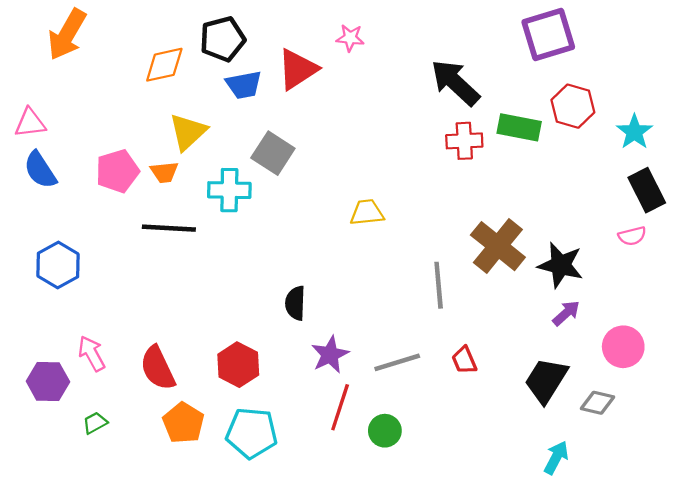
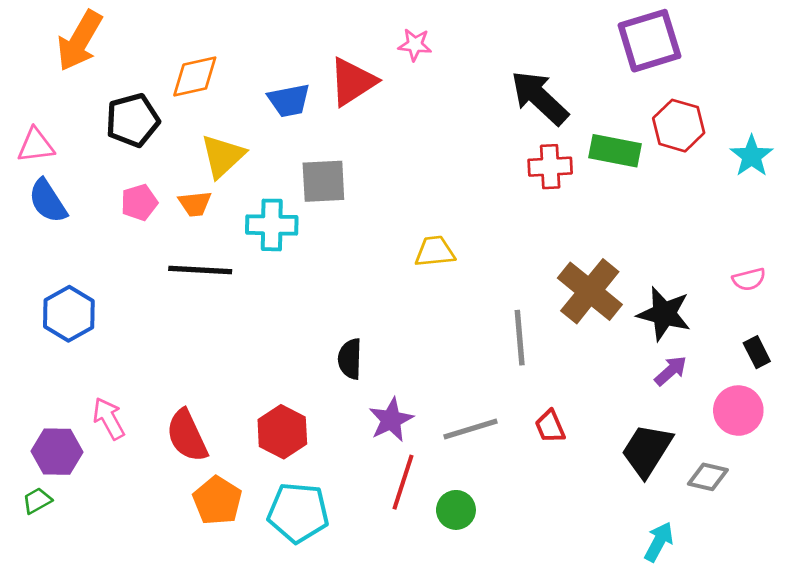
black pentagon: (223, 39) -> (133, 120), moved
gray square: (273, 153) -> (323, 181), turned -36
pink pentagon: (117, 171) -> (139, 202), size x0.7
black rectangle: (647, 190) -> (757, 352), moved, size x0.6
green trapezoid: (95, 423) -> (37, 501), moved

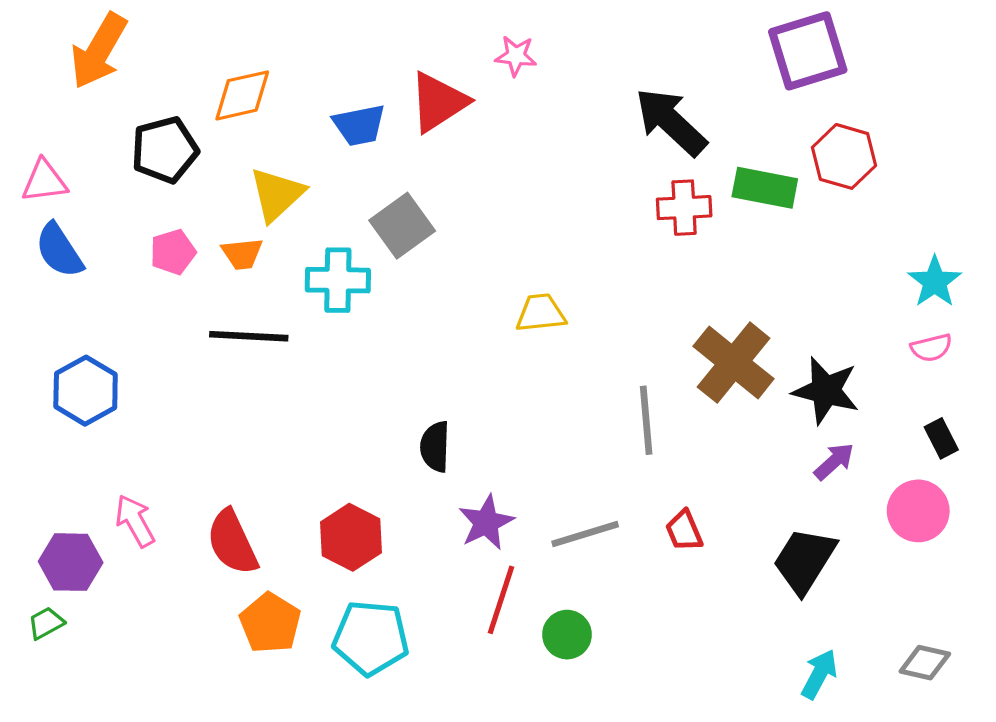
cyan star: (752, 156) -> (935, 282), moved
gray square: (323, 181) -> (402, 226), turned -33
gray diamond: (708, 477) -> (925, 663), moved

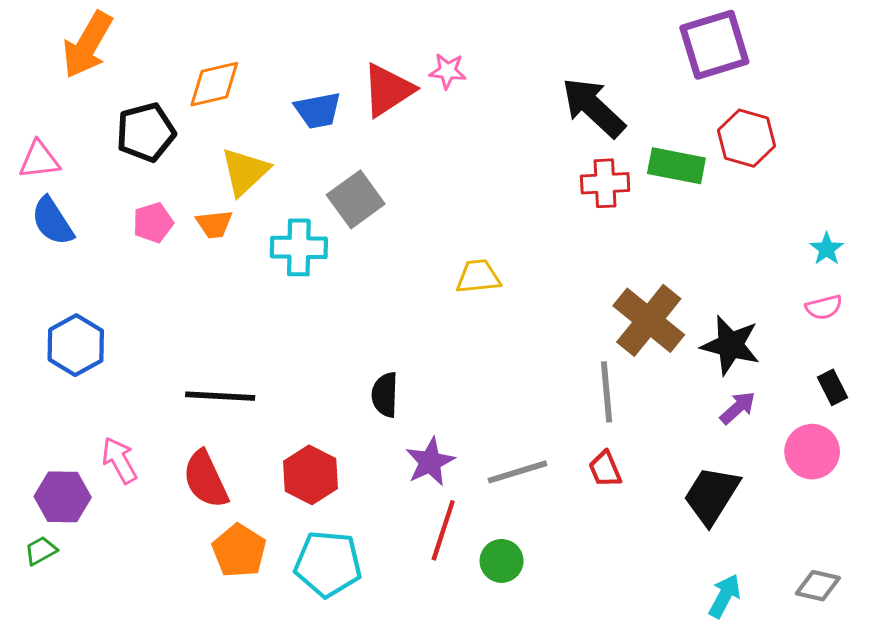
pink star: (516, 56) -> (448, 71), moved
cyan star: (935, 282) -> (827, 249), size x0.7
black line: (249, 336) -> (220, 396), moved
gray line: (646, 420) -> (607, 392), moved

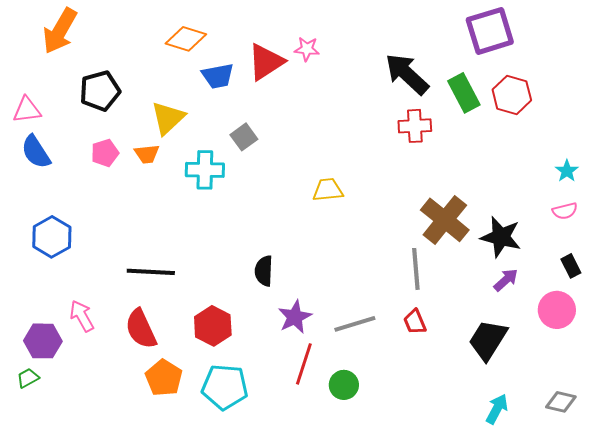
orange diamond: (214, 84) -> (186, 39), moved, turned 30
green rectangle: (676, 166) -> (464, 93), moved, turned 51
gray square: (356, 199) -> (244, 137), size x0.7

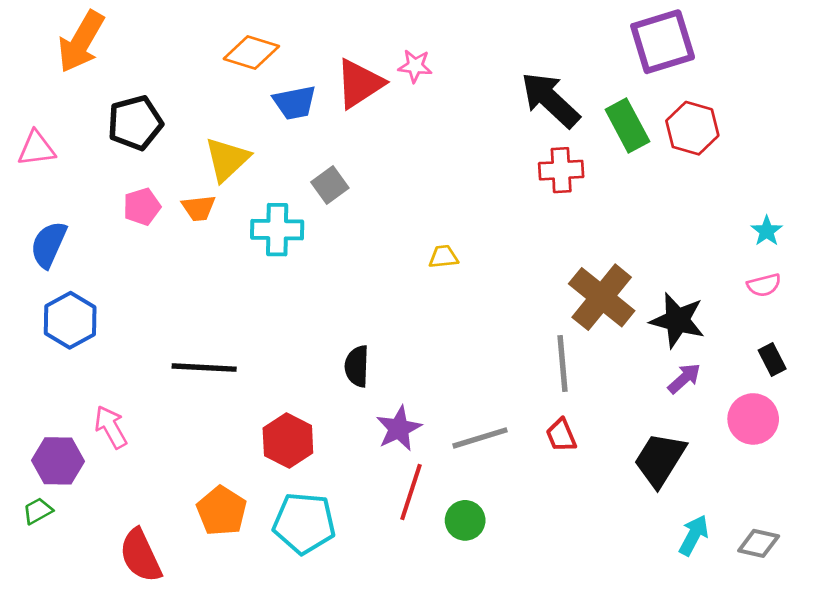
blue semicircle: (36, 152) -> (49, 245), moved, turned 57
yellow trapezoid: (328, 190) -> (443, 257), size x0.7
red semicircle: (141, 329) -> (141, 556), moved
cyan arrow: (497, 409) -> (694, 535), moved

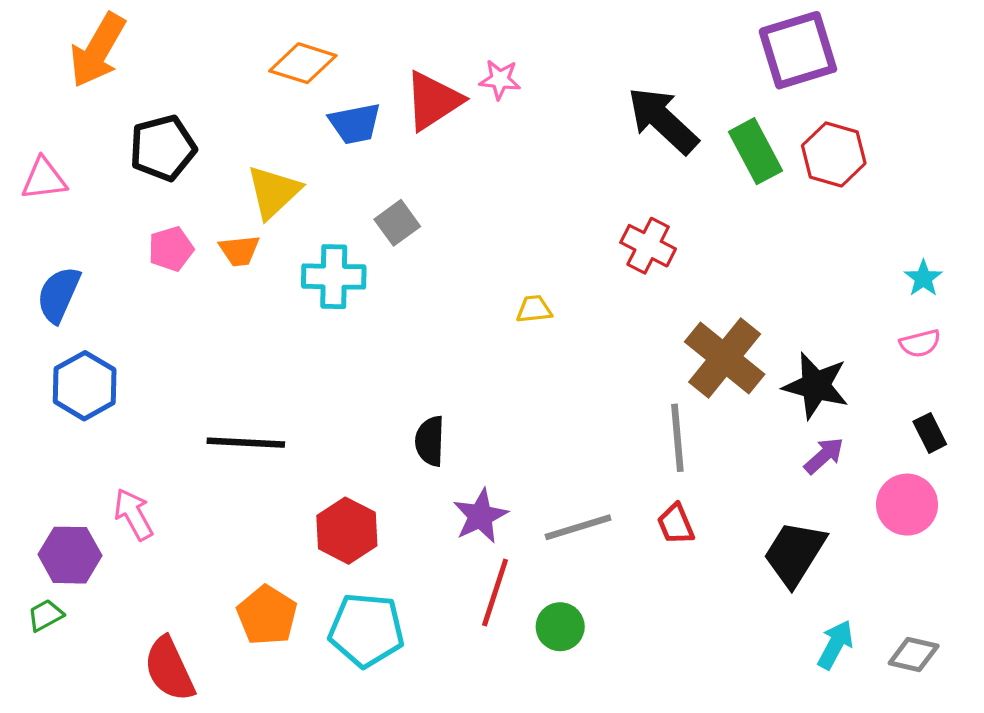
red cross: (561, 170) -> (648, 246), moved, turned 30

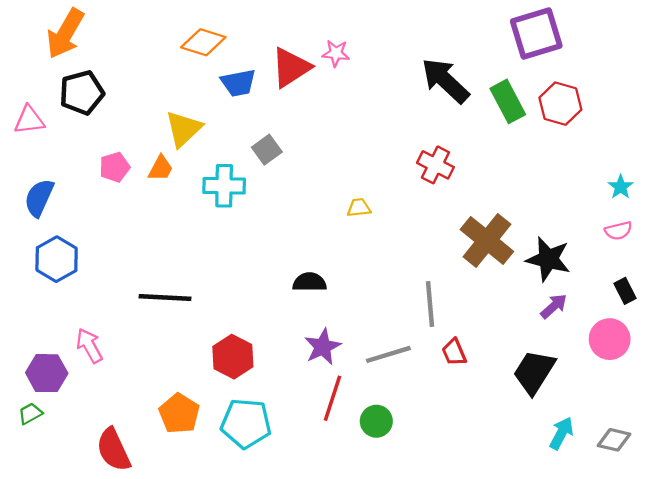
black pentagon: (163, 148) -> (82, 93), moved
orange trapezoid: (239, 251) -> (161, 168), turned -56
gray line: (677, 438) -> (430, 304), moved
black semicircle: (430, 441) -> (310, 282), moved, turned 88

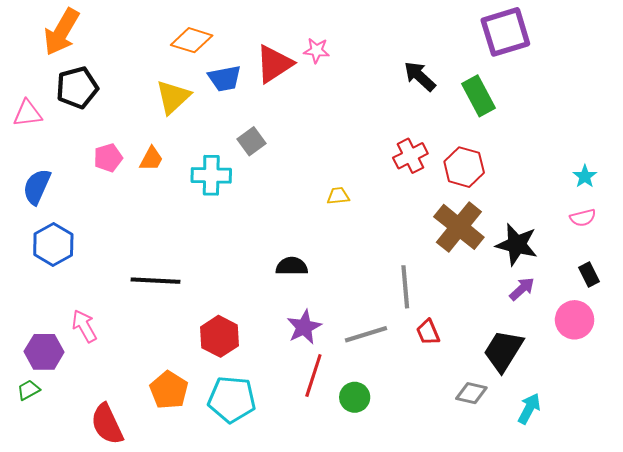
black arrow: (445, 81) -> (420, 76), size x0.7
red hexagon: (560, 104) -> (464, 167), moved
yellow triangle: (184, 129) -> (173, 97), moved
red cross: (435, 165) -> (410, 156), turned 36
gray diamond: (614, 440) -> (471, 393), moved

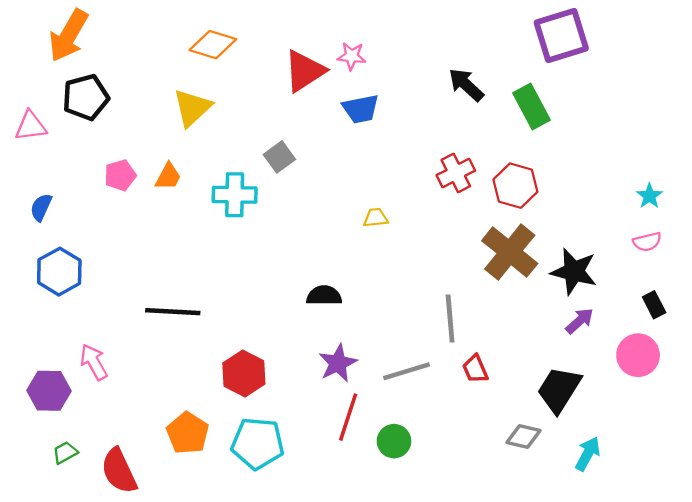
blue trapezoid: (225, 78) -> (361, 109), moved
blue semicircle: (37, 187) -> (41, 207), size x0.7
green trapezoid: (29, 390) -> (65, 453), moved

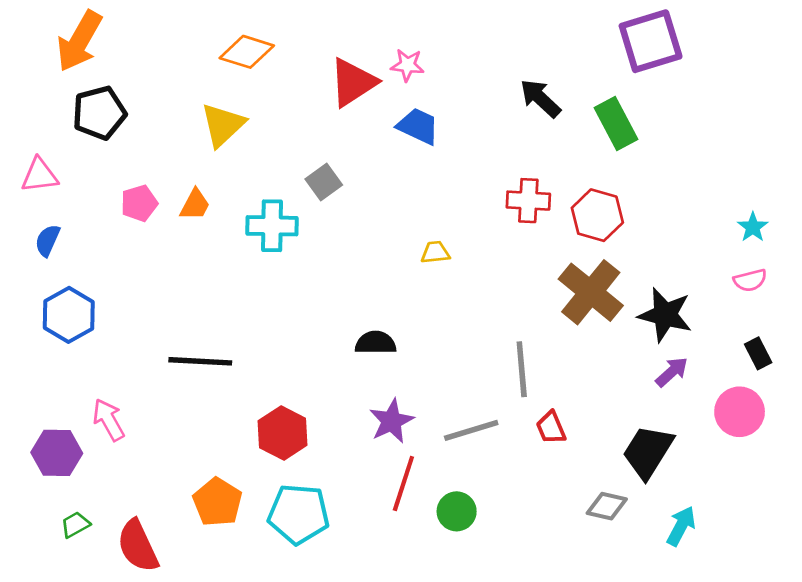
blue trapezoid: (361, 109) -> (418, 126), turned -144
pink triangle: (31, 126) -> (40, 175), moved
red cross: (456, 173) -> (528, 201), turned 30

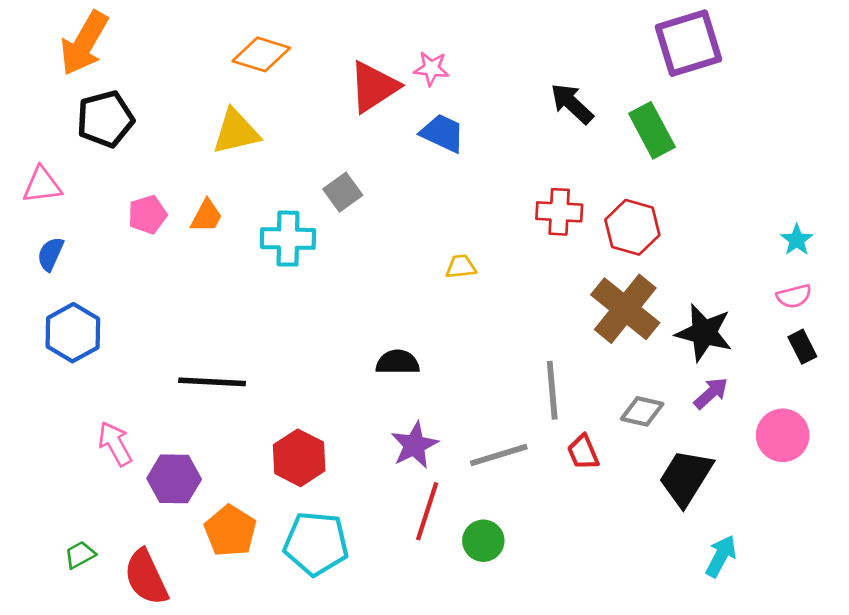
yellow triangle: (223, 125) -> (236, 132), turned 30
black rectangle: (758, 353) -> (802, 347), moved
purple hexagon: (57, 453) -> (174, 479), moved
gray diamond: (607, 506) -> (642, 411), moved

